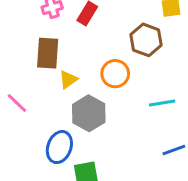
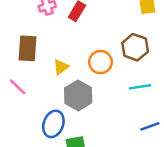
brown hexagon: (146, 40) -> (135, 47), moved
brown rectangle: (48, 53) -> (27, 48), moved

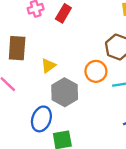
orange circle: (100, 62) -> (96, 71), moved

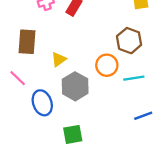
blue ellipse: (41, 119) -> (42, 103), moved, turned -40

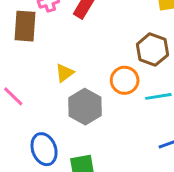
brown rectangle: (27, 42) -> (25, 26), moved
blue ellipse: (42, 103) -> (44, 149), moved

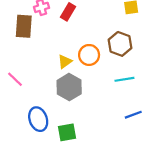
yellow triangle: (65, 73) -> (65, 62), moved
orange circle: (125, 80) -> (89, 55), moved

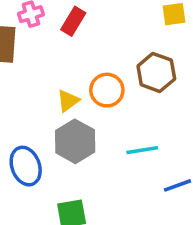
cyan line: (124, 79) -> (142, 150), moved
blue ellipse: (38, 119) -> (26, 166), moved

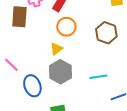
orange circle: (107, 90) -> (66, 27), moved

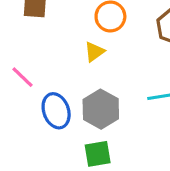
gray hexagon: (60, 72) -> (101, 109), moved

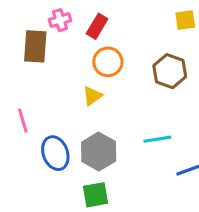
pink line: (23, 77) -> (23, 121), turned 30

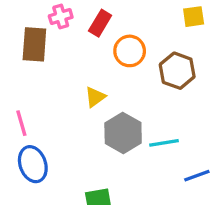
orange circle: (108, 62) -> (130, 51), moved
gray hexagon: (99, 152) -> (123, 133), moved
blue ellipse: (55, 153) -> (33, 164), moved

